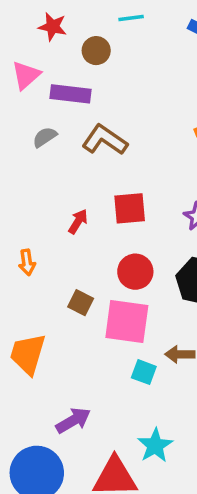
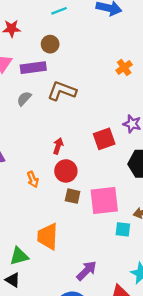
brown circle: (96, 51) -> (50, 44), moved
red square: (130, 208) -> (104, 139), moved
red circle: (135, 272) -> (66, 171), moved

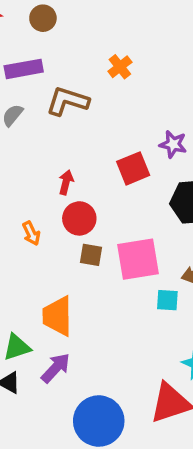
brown circle: (50, 44) -> (43, 18), moved
orange cross: (124, 67) -> (120, 67), moved
purple arrow: (87, 271) -> (56, 368), moved

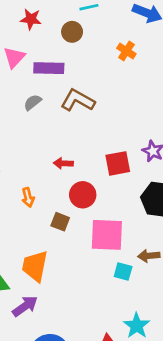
orange cross: (120, 67) -> (126, 51), moved, turned -30
red arrow: (66, 182) -> (63, 163), turned -114
red circle: (79, 218) -> (83, 195), moved
brown square: (91, 255) -> (60, 222), moved

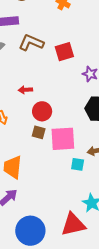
red square: (118, 163) -> (64, 52), moved
brown square: (60, 222) -> (39, 132), moved

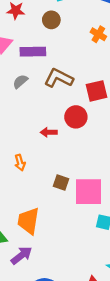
red circle: (42, 111) -> (76, 117), moved

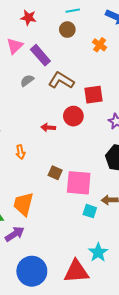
brown circle: (51, 20) -> (67, 30), moved
purple rectangle: (33, 52) -> (40, 55), turned 45

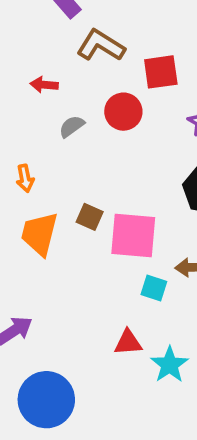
gray semicircle: (27, 80) -> (72, 126), moved
red arrow: (48, 127) -> (44, 85), moved
orange trapezoid: (23, 204) -> (40, 234), moved
red triangle: (76, 271) -> (128, 342), moved, size x0.6

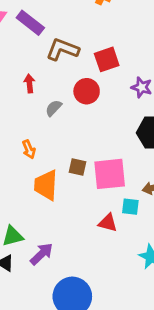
red arrow: (44, 85) -> (29, 83), turned 90
red triangle: (128, 342) -> (108, 223), moved, turned 30

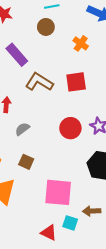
red square: (107, 59) -> (76, 82), moved
red circle: (87, 91) -> (70, 128), moved
brown square: (78, 167) -> (26, 162), moved

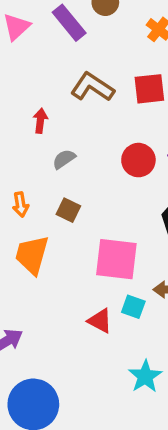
purple rectangle: (17, 55) -> (69, 23), moved

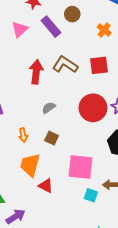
red arrow: (40, 121) -> (36, 72), moved, size x1.6
red circle: (138, 160) -> (93, 108), size x1.4
red triangle: (100, 321) -> (46, 186), moved

